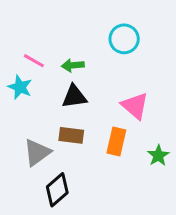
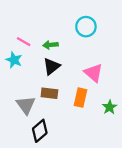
black triangle: (74, 96) -> (52, 66), turned -30
gray triangle: (37, 152) -> (26, 105), turned -30

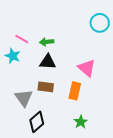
cyan circle: (86, 27) -> (100, 23), moved
black triangle: (52, 66) -> (48, 62), turned 42
green star: (110, 107) -> (81, 122), moved

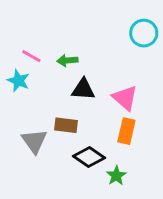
black triangle: (48, 62) -> (83, 89), moved
orange rectangle: (75, 91) -> (126, 131), moved
black diamond: (37, 122) -> (89, 157), moved, turned 75

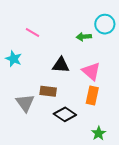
pink line: (31, 56) -> (32, 33), moved
green arrow: (67, 60) -> (84, 37), moved
green star: (116, 176) -> (99, 133), moved

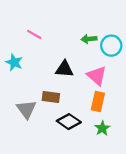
cyan circle: (105, 24) -> (111, 46), moved
green star: (99, 133) -> (102, 128), moved

